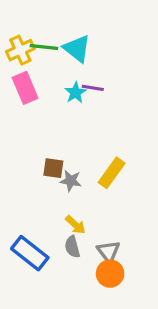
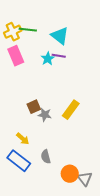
cyan triangle: (77, 49) -> (60, 36), moved
brown square: (53, 168) -> (34, 107), turned -32
yellow arrow: (75, 225) -> (23, 139), moved
gray triangle: (108, 252) -> (85, 179), moved

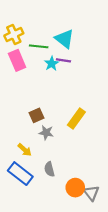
green line: (28, 30) -> (39, 46), moved
gray star: (45, 115) -> (46, 133), moved

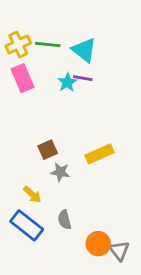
green line: (39, 46) -> (48, 44), moved
yellow rectangle: (76, 119) -> (100, 154), turned 30

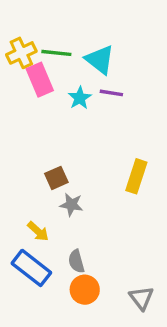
pink rectangle: (22, 78) -> (40, 80), moved
purple line: (83, 78) -> (111, 93), moved
yellow rectangle: (100, 154) -> (136, 176), moved, turned -48
orange circle: (98, 244) -> (85, 290), moved

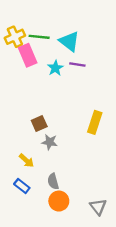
blue rectangle: (31, 268) -> (22, 186), size x0.6

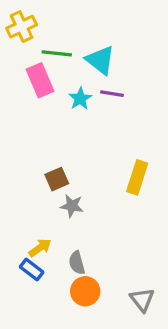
yellow cross: (15, 37) -> (22, 27), moved
yellow arrow: (26, 161) -> (40, 248), moved, turned -77

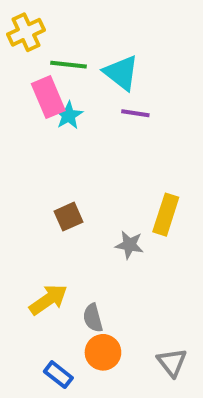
cyan star: (80, 99) -> (69, 115), moved
gray star: (72, 206) -> (129, 245), moved
yellow arrow: (40, 248) -> (48, 300), size x1.4
blue rectangle: (32, 269) -> (58, 375), moved

